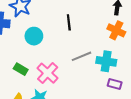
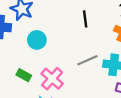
black line: (69, 22) -> (85, 19), moved

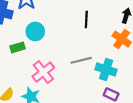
green rectangle: (24, 75) -> (18, 47), moved, turned -56

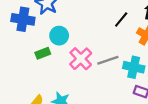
black line: (86, 19) -> (121, 20), moved, turned 42
pink cross: (43, 72) -> (81, 59), moved

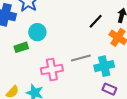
pink cross: (81, 59) -> (52, 70), moved, turned 30
cyan cross: (134, 67) -> (104, 66), turned -30

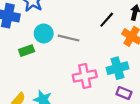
gray line: (81, 58) -> (69, 38), moved, turned 30
pink cross: (52, 70) -> (85, 76), moved

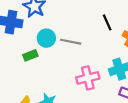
black line: (107, 20) -> (107, 22), turned -63

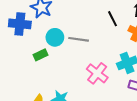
pink cross: (88, 78) -> (97, 73), turned -35

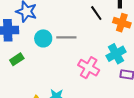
green rectangle: (40, 55) -> (17, 59), moved

